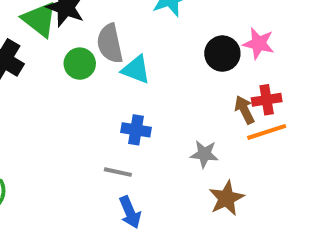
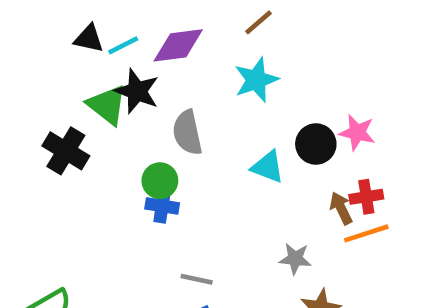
green circle: (80, 64) -> (160, 181), moved
cyan triangle: (136, 70) -> (268, 167), moved
blue cross: (136, 130) -> (162, 206), moved

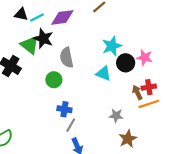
cyan star: (256, 80) -> (112, 46), moved
blue cross: (162, 206) -> (64, 109), moved
gray line: (197, 279) -> (71, 125), turned -72

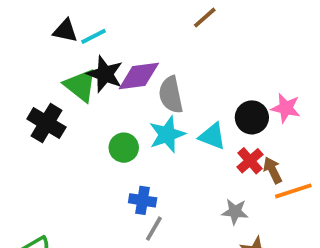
purple diamond: (62, 17) -> (139, 76), moved
cyan star: (112, 46) -> (167, 134), moved
gray semicircle: (67, 58) -> (171, 95), moved
red cross: (149, 87) -> (250, 161), moved, turned -32

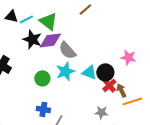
green triangle: (80, 85) -> (48, 21), moved
gray semicircle: (171, 95) -> (67, 50), turned -30
black circle: (252, 117) -> (105, 72), moved
blue cross: (143, 200) -> (43, 109), moved

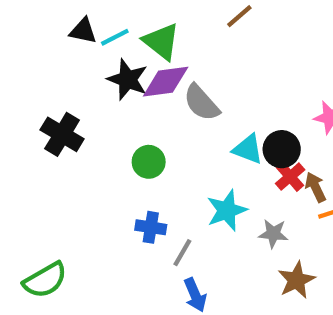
cyan star: (65, 71) -> (227, 210), moved

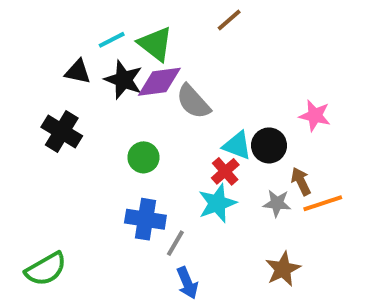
black triangle: (83, 31) -> (78, 72), moved
red cross: (290, 177) -> (225, 171), moved
blue cross: (151, 227) -> (145, 219), size x1.4
gray star: (273, 234) -> (277, 203), moved

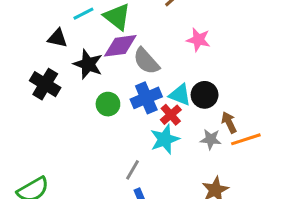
black star: (124, 80) -> (88, 64), moved
pink star: (315, 116) -> (198, 40), moved
blue cross: (145, 219) -> (146, 98), moved, turned -32

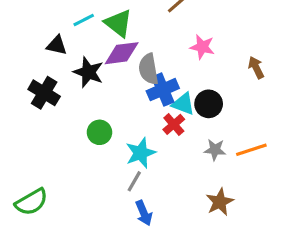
gray semicircle: (146, 61) -> (149, 69), turned 32
blue cross: (146, 98) -> (163, 90), moved
green circle: (108, 104) -> (99, 132), moved
brown arrow: (229, 122) -> (256, 67), moved
cyan star: (165, 139) -> (141, 153), moved

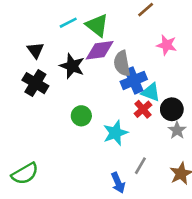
black triangle: (57, 45) -> (35, 50), moved, turned 42
black circle: (209, 104) -> (172, 109), moved
gray star: (215, 150) -> (177, 130), turned 30
gray line: (134, 181) -> (140, 166), moved

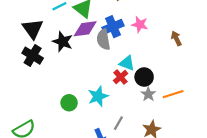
black triangle: (35, 50) -> (33, 29), size x1.5
blue cross: (134, 80) -> (113, 27), moved
green circle: (81, 116) -> (69, 103), moved

